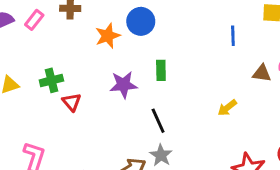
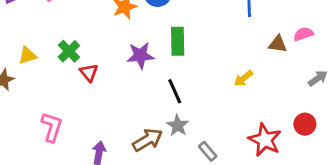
green rectangle: (161, 70) -> (178, 41), size x1.4
green cross: (51, 80) -> (69, 51), turned -30

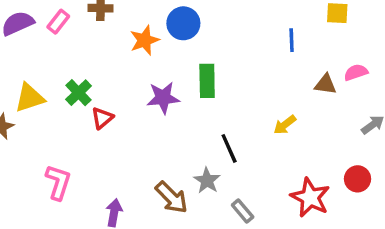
yellow triangle: (27, 55) -> (30, 98), size x1.4
red triangle: (89, 73) -> (102, 118), turned 30
black line: (175, 91) -> (229, 148), moved
brown arrow: (148, 140) -> (172, 197), turned 76

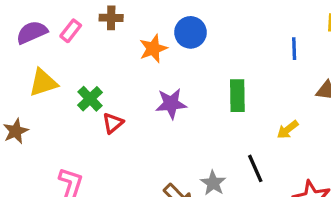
green rectangle: (207, 81) -> (237, 96), moved
yellow triangle: (30, 98) -> (43, 83), moved
black line: (229, 148) -> (255, 168), moved

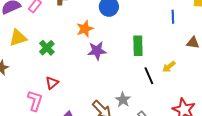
orange star: (153, 49) -> (85, 29), moved
red triangle: (113, 123) -> (52, 83), moved
black line: (255, 168) -> (149, 76), moved

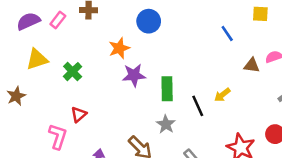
blue line: (173, 17) -> (227, 33), turned -32
green rectangle: (138, 46) -> (167, 89), moved
gray star: (123, 100) -> (166, 124), moved

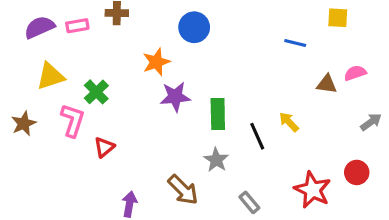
pink rectangle: (58, 20) -> (77, 26), turned 42
blue line: (227, 33) -> (295, 43), turned -42
yellow arrow: (222, 95) -> (289, 122), turned 84
pink L-shape: (58, 137) -> (73, 120), moved

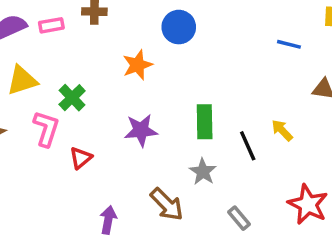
purple star: (175, 97) -> (141, 130), moved

